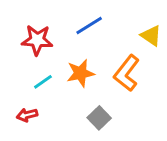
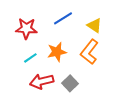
yellow triangle: (151, 36) -> (94, 25), moved
red arrow: (27, 115) -> (42, 81), moved, size x1.6

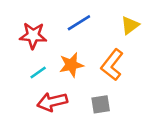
yellow triangle: (94, 25) -> (130, 25), moved, turned 49
gray square: (70, 83) -> (101, 104), moved, turned 35

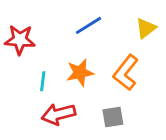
red star: (33, 36) -> (20, 40), moved
cyan line: (38, 72) -> (43, 81), turned -48

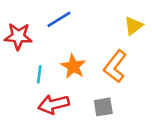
blue line: (89, 25) -> (59, 19), moved
orange star: (80, 73) -> (73, 66), turned -30

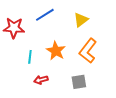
yellow triangle: (133, 26) -> (81, 20), moved
red arrow: (54, 104) -> (41, 80), size x0.6

